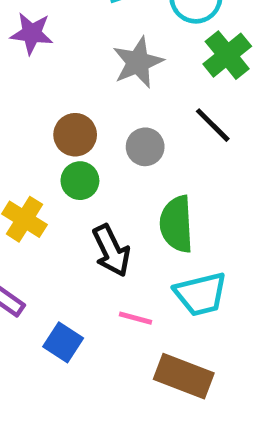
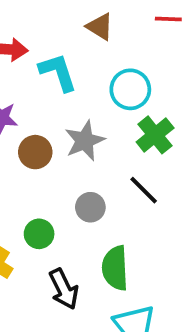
brown circle: (75, 135) -> (35, 152), moved

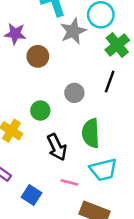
gray star: (85, 141) -> (73, 31), moved
black line: (144, 190) -> (110, 82), turned 65

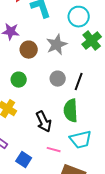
gray star: (73, 31) -> (57, 45), moved
black line: (110, 82) -> (79, 82), moved
green circle: (40, 111) -> (19, 80), moved

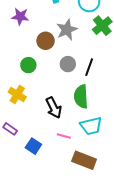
brown circle: (29, 50) -> (46, 41), moved

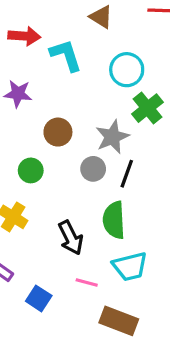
gray star: (67, 30) -> (112, 137), moved

